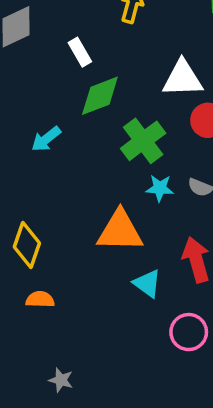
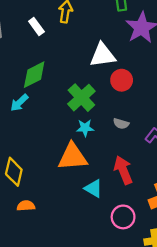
white rectangle: (80, 52) -> (36, 26), moved
green diamond: (100, 96) -> (34, 75), moved
cyan star: (160, 188) -> (85, 128), moved

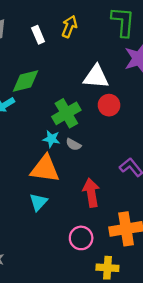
gray semicircle: (121, 124) -> (73, 145), moved
cyan star: (85, 128) -> (51, 139), moved
cyan triangle: (93, 189) -> (38, 202), moved, turned 30

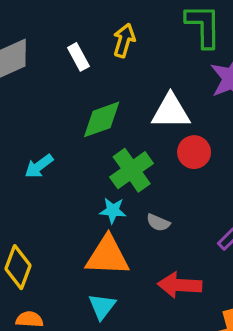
green diamond: (26, 81) -> (102, 119), moved
gray semicircle: (73, 145) -> (158, 223), moved
red arrow: (91, 193) -> (180, 285), turned -72

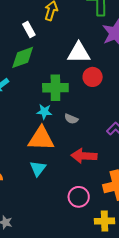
white rectangle: (78, 57) -> (29, 30), moved
green diamond: (102, 119) -> (23, 57), moved
green cross: (132, 170) -> (55, 88), turned 35

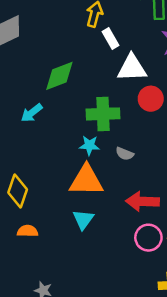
white rectangle: (29, 30) -> (111, 39), moved
pink circle: (79, 197) -> (148, 238), moved

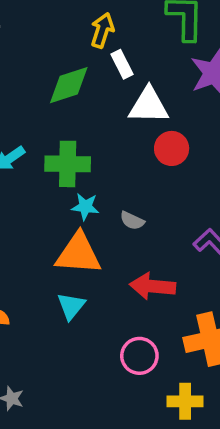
green diamond: (59, 76) -> (69, 85), moved
green cross: (103, 114) -> (68, 164), moved
pink circle: (148, 238) -> (139, 356), moved

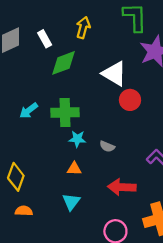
white rectangle: (122, 64) -> (45, 39), moved
white triangle: (149, 106) -> (114, 74), turned 32
orange triangle: (78, 254) -> (74, 169), size x0.5

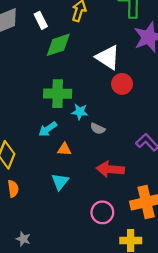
cyan arrow: (29, 111) -> (48, 129), moved
cyan star: (77, 139) -> (80, 112), moved
orange semicircle: (24, 211) -> (13, 189), turned 77

